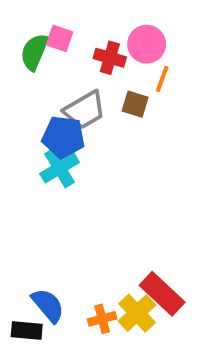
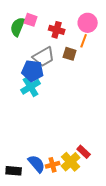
pink circle: (147, 44) -> (88, 23), moved
red rectangle: (162, 294) -> (84, 152), size x0.6
blue semicircle: (48, 305) -> (37, 164), moved

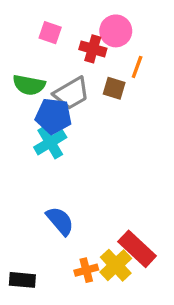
pink circle: (88, 23) -> (116, 31), moved
green semicircle: (18, 27) -> (29, 85), moved, turned -102
red rectangle: (84, 152) -> (137, 249), size x1.6
blue semicircle: (37, 164) -> (60, 221), moved

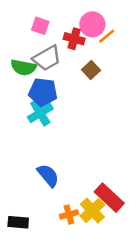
orange line: (137, 67) -> (107, 36), moved, turned 30
brown square: (114, 88) -> (91, 70), turned 30
gray trapezoid: (72, 93) -> (47, 58), moved

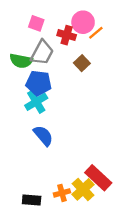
gray trapezoid: (47, 58) -> (42, 53), turned -32
blue semicircle: (48, 175) -> (43, 136), moved
black rectangle: (18, 222) -> (32, 200), moved

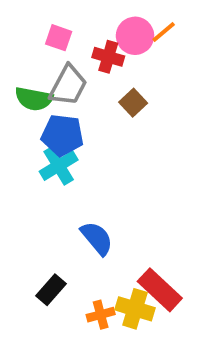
orange line: (96, 33) -> (164, 32), moved
blue semicircle: (43, 136) -> (97, 238), moved
yellow cross: (83, 189) -> (135, 309), turned -30
black rectangle: (32, 200) -> (51, 290), moved, turned -54

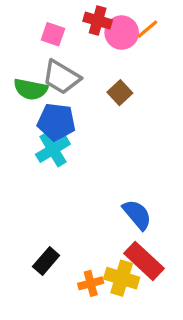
red cross: (108, 57) -> (98, 21), moved
gray trapezoid: (68, 85) -> (62, 77), turned 93
blue semicircle: (97, 238) -> (137, 215), moved

